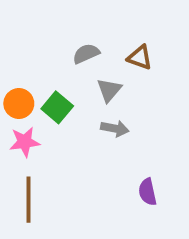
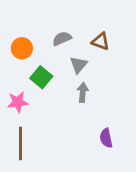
orange circle: (19, 104) -> (22, 48), moved
gray arrow: (115, 128) -> (83, 92), turned -96

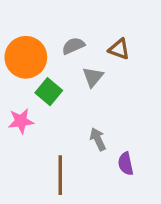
orange circle: (22, 48) -> (26, 57), size x1.6
gray arrow: (83, 92) -> (98, 139), moved, turned -30
brown line: (20, 144) -> (60, 175), moved

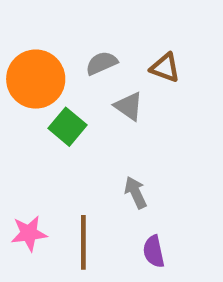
gray triangle: (93, 77) -> (129, 106), turned -35
pink star: (21, 121) -> (29, 233), moved
purple semicircle: (126, 164) -> (154, 251), moved

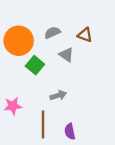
gray arrow: (136, 192) -> (58, 95), moved, turned 98
pink star: (29, 233) -> (13, 106), moved
purple semicircle: (154, 251) -> (70, 131), moved

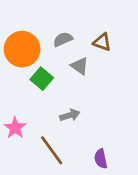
pink star: (13, 106) -> (15, 128), turned -30
brown line: (43, 125) -> (52, 150), turned -36
purple semicircle: (70, 131) -> (101, 159), moved

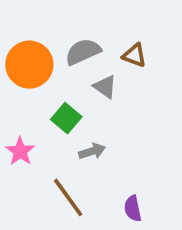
gray semicircle: (63, 39) -> (83, 52), size x1.4
green square: (42, 79) -> (66, 118), moved
pink star: (15, 128) -> (20, 151), moved

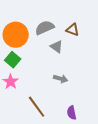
green square: (66, 118) -> (13, 60), moved
gray arrow: (92, 151) -> (61, 79), moved, turned 32

